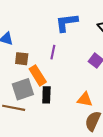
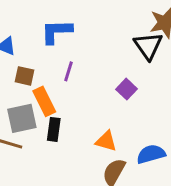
blue L-shape: (67, 23) -> (56, 31), moved

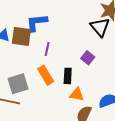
brown square: (24, 76) -> (21, 36), moved, size x1.5
orange rectangle: (44, 101) -> (46, 75), moved
black rectangle: (54, 129) -> (68, 76), moved

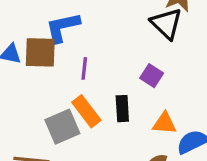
gray square: (18, 84) -> (62, 127), moved
orange triangle: (77, 94) -> (164, 123), moved

